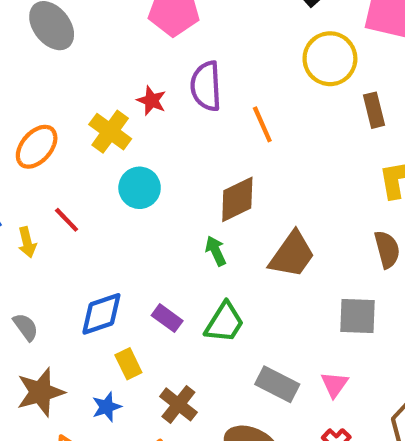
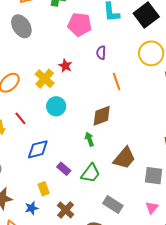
purple semicircle: (206, 86) -> (101, 53), moved, size x0.6
brown trapezoid: (292, 255) -> (124, 158), moved
blue diamond: (101, 314) -> (38, 149), moved
pink triangle: (334, 384) -> (152, 208), moved

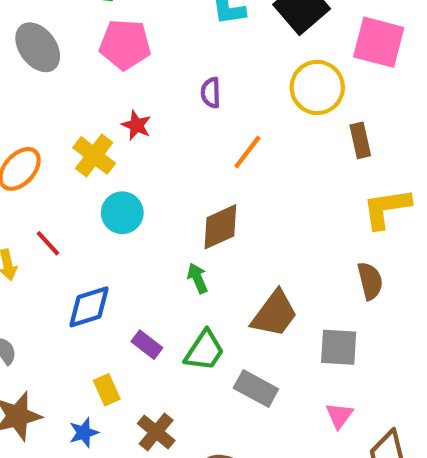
pink pentagon: (80, 24) -> (125, 44), moved
orange line: (117, 82) -> (247, 152), turned 60
gray rectangle: (113, 205) -> (256, 388), moved

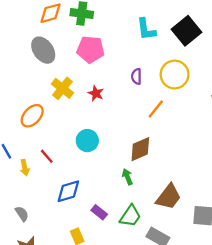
yellow circle: (317, 87) -> (175, 75), moved
yellow cross: (94, 155) -> (62, 88), moved

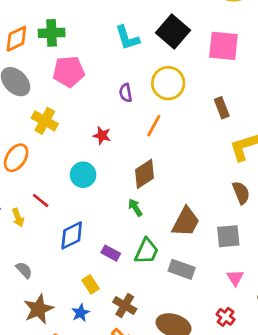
red star: (96, 93) -> (102, 135), moved

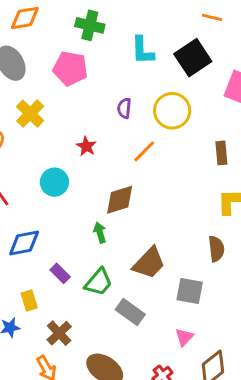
green cross: (52, 33) -> (90, 25), moved

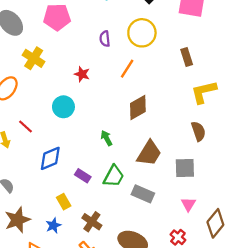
brown diamond: (120, 200) -> (138, 108), moved

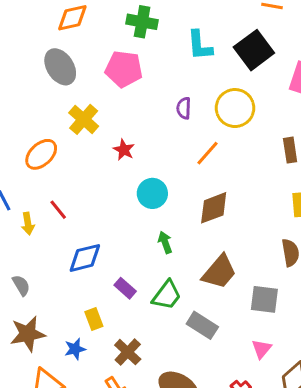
red star: (82, 74) -> (124, 150), moved
cyan circle: (63, 107) -> (152, 193), moved

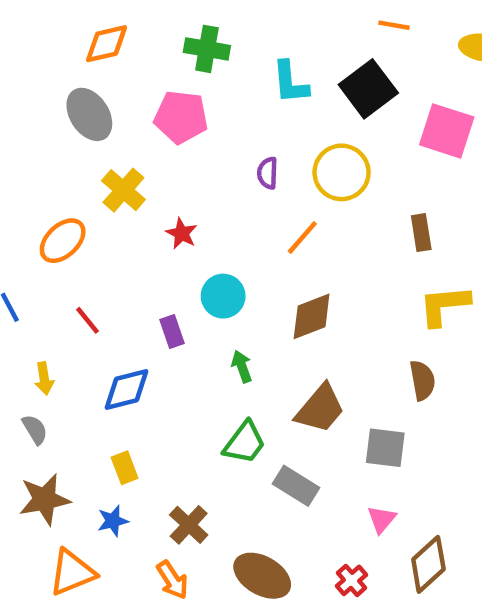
yellow arrow: (28, 224) -> (44, 378), moved
purple rectangle: (125, 288) -> (172, 331), moved, turned 30
yellow rectangle: (94, 319) -> (125, 468), moved

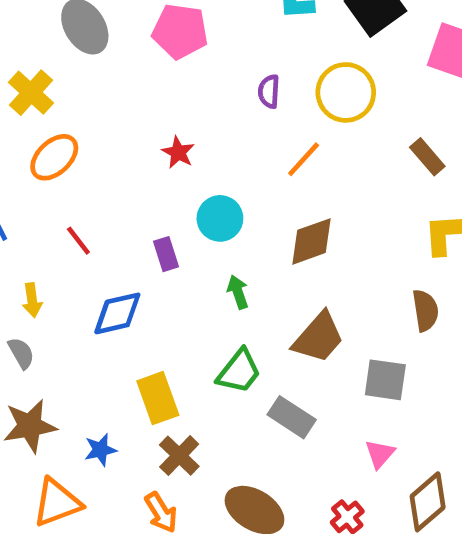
yellow cross: (123, 190) -> (31, 93), moved
brown rectangle: (421, 233) -> (427, 157), turned -33
yellow rectangle: (125, 468) -> (158, 398), moved, size x1.5

